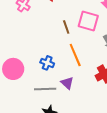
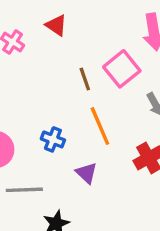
pink square: (88, 21) -> (122, 69), turned 35
gray line: (45, 89) -> (24, 190), moved

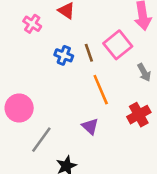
blue cross: (53, 139) -> (64, 55), moved
gray line: (24, 190) -> (41, 140), turned -52

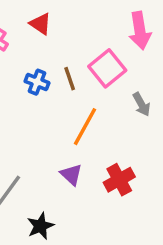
orange line: (101, 90) -> (85, 127), turned 52
red cross: (139, 115) -> (119, 180), moved

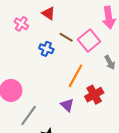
brown line: (70, 79) -> (66, 37), moved, turned -40
red cross: (119, 180) -> (94, 95), moved

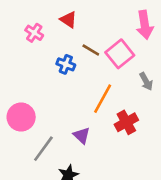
purple triangle: (67, 105) -> (82, 135), moved

